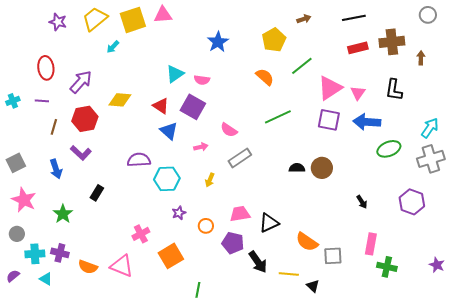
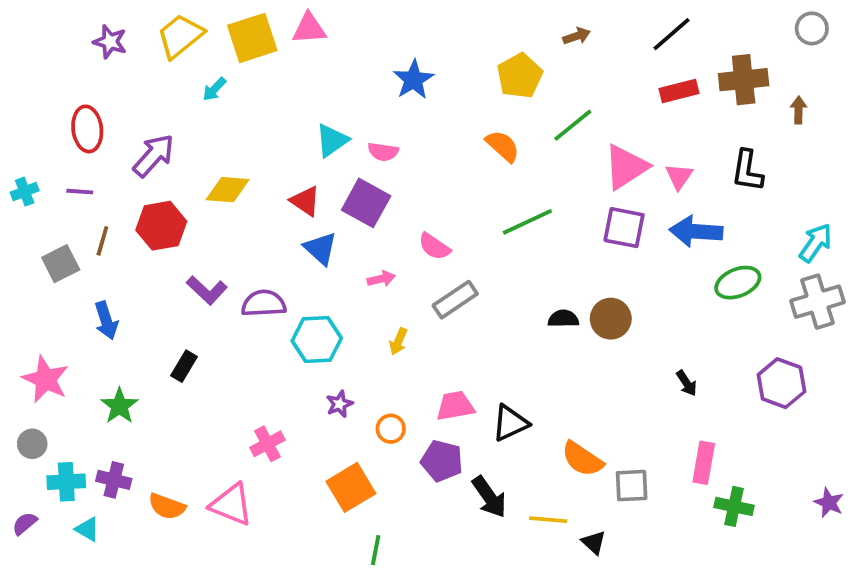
black line: (354, 18) -> (671, 34), turned -30
purple L-shape: (81, 153) -> (207, 290), moved
gray square: (16, 163) -> (61, 264), moved
orange square: (171, 256) -> (351, 487), moved

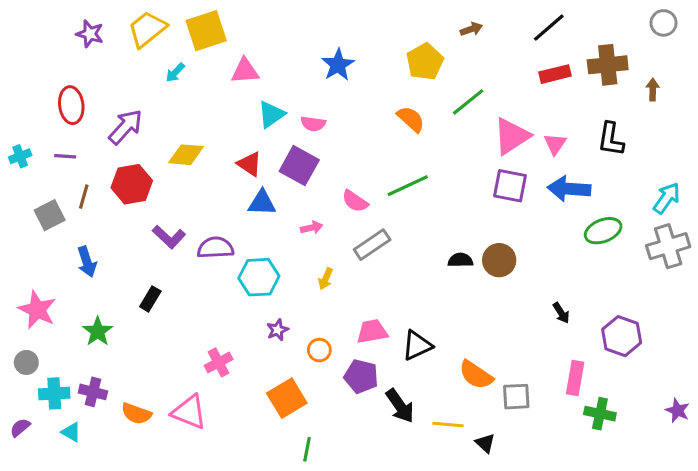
pink triangle: (309, 28) -> (245, 71), moved
green line: (527, 222) -> (408, 186), moved
blue triangle: (321, 248) -> (262, 203), turned -40
purple hexagon: (781, 383) -> (622, 336), moved

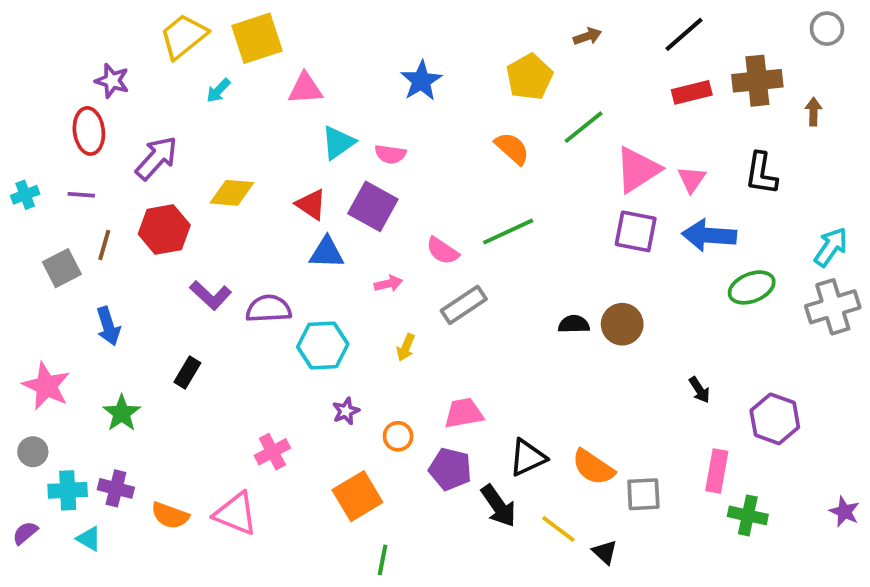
purple star: (90, 34) -> (112, 81), moved
black triangle: (417, 345) -> (527, 458), moved
yellow line: (448, 424) -> (558, 529), turned 32

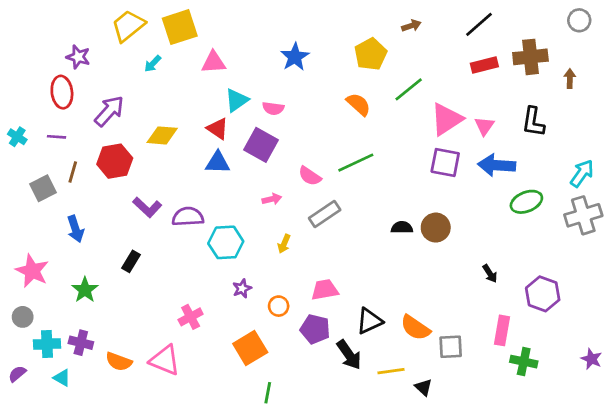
cyan cross: (25, 195) -> (17, 137), turned -36
red triangle: (311, 204) -> (218, 129), moved
blue triangle: (327, 253) -> (218, 163), moved
yellow line: (558, 529) -> (391, 371), turned -45

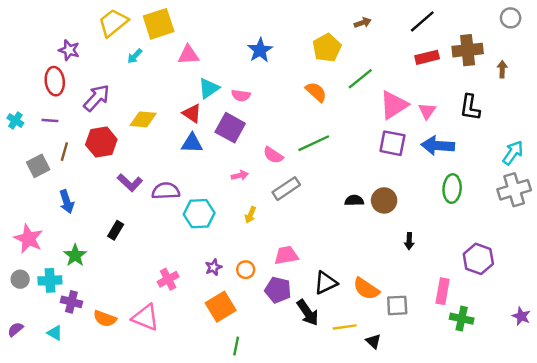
green ellipse: (526, 202) -> (452, 189), moved, turned -64
black arrow: (490, 274) -> (409, 241), moved, turned 35
purple star: (242, 288) -> (213, 267), moved
cyan cross: (47, 344) -> (50, 280), moved

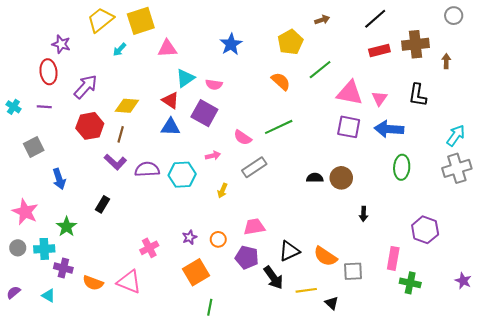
pink triangle: (394, 105) -> (350, 93), turned 44
brown line: (64, 152) -> (121, 134), moved
cyan hexagon: (199, 214) -> (182, 175), moved

